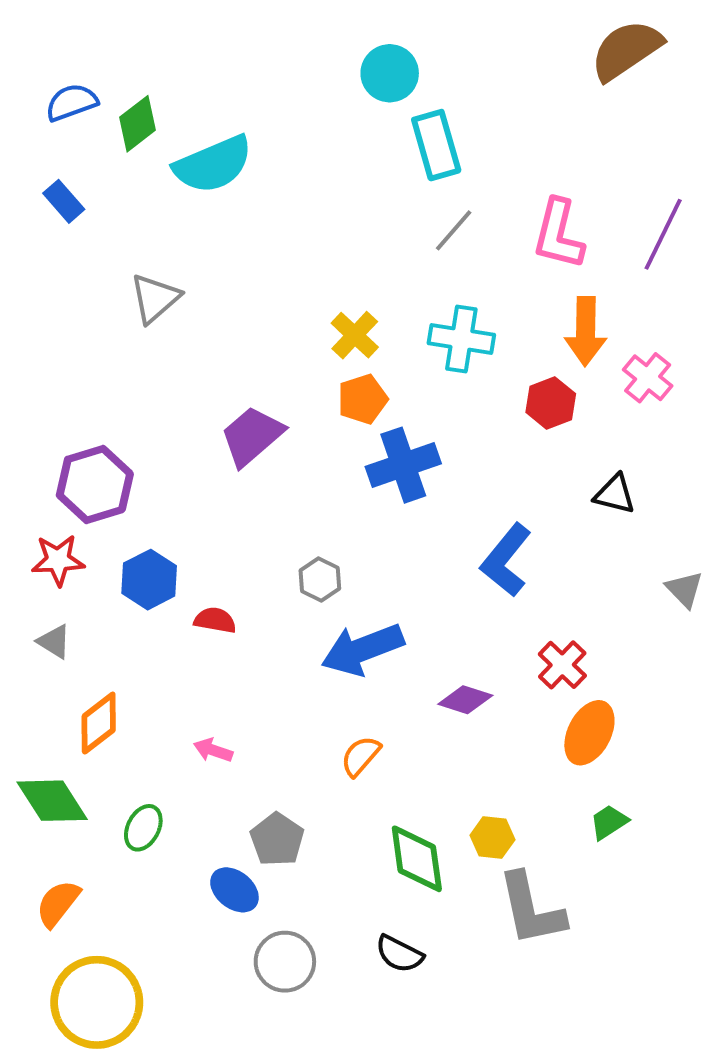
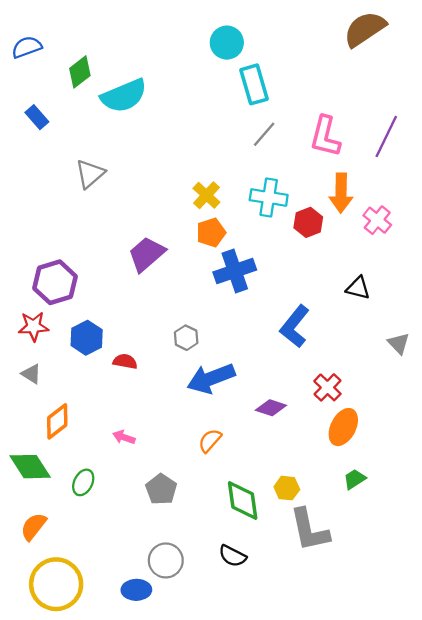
blue semicircle: (72, 102) -> (27, 47), moved
red hexagon: (551, 403) -> (308, 222), moved
blue ellipse: (234, 890) -> (136, 590), moved, turned -40

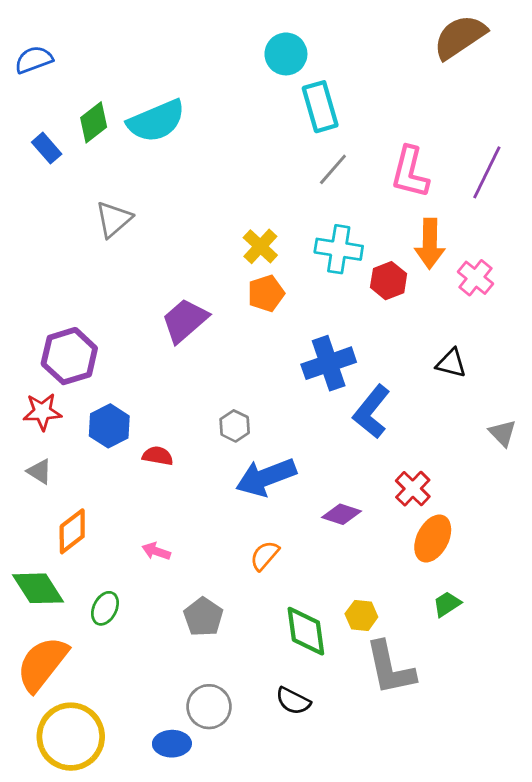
green diamond: (80, 72) -> (94, 122), moved
blue cross: (235, 271) -> (329, 363), moved
orange semicircle: (33, 527) -> (42, 664), size x1.6

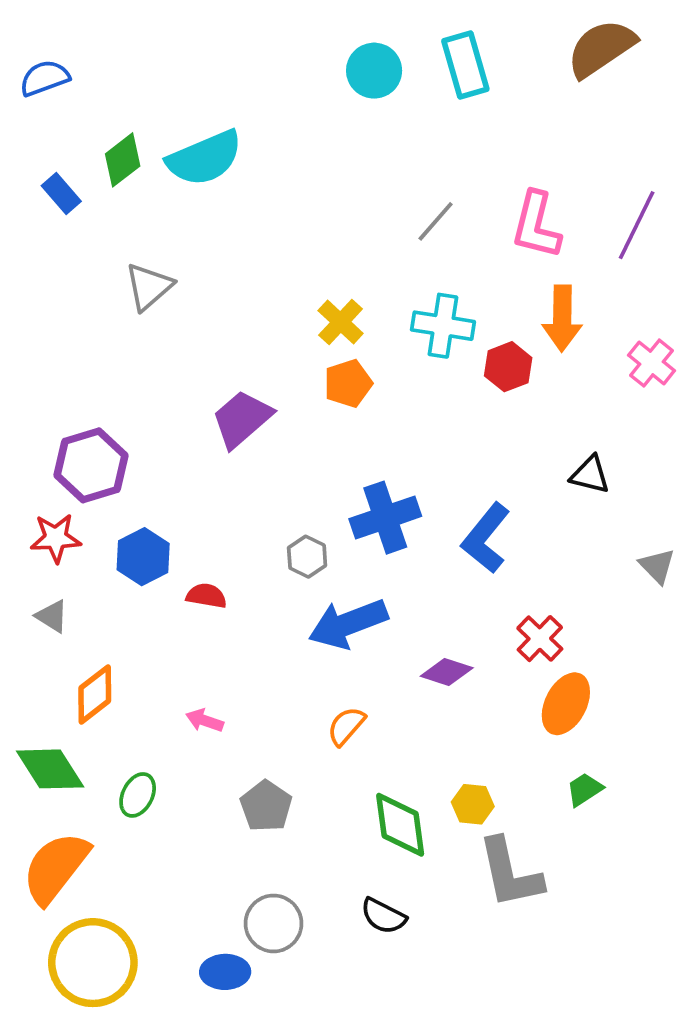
cyan rectangle: (320, 107) -> (465, 65), moved
pink cross: (475, 278) -> (652, 363), moved
blue cross: (329, 363) -> (385, 518), moved

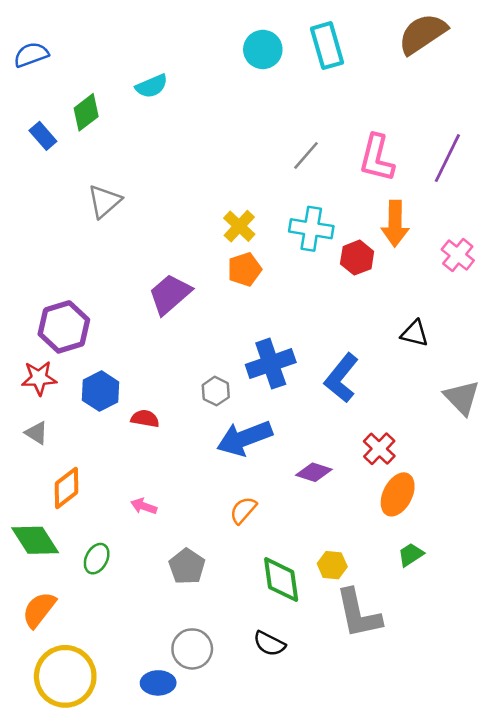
cyan semicircle: (205, 158) -> (152, 86), moved, size x0.6
gray triangle: (657, 566) -> (462, 398), size x1.4
orange semicircle: (56, 868) -> (39, 610), size x0.7

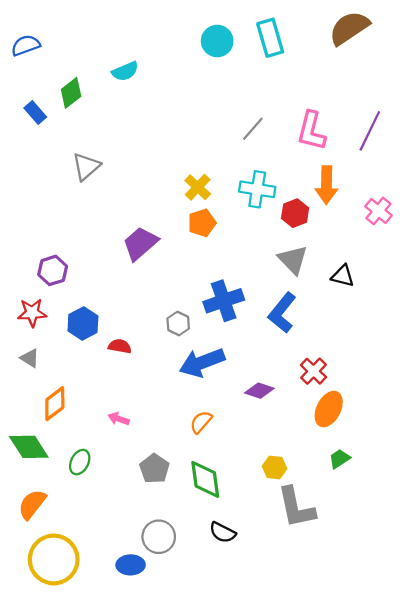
purple hexagon: (64, 327) -> (53, 270), size x0.7
gray triangle: (462, 398) -> (293, 260), moved
green diamond: (281, 580) -> (205, 479), moved

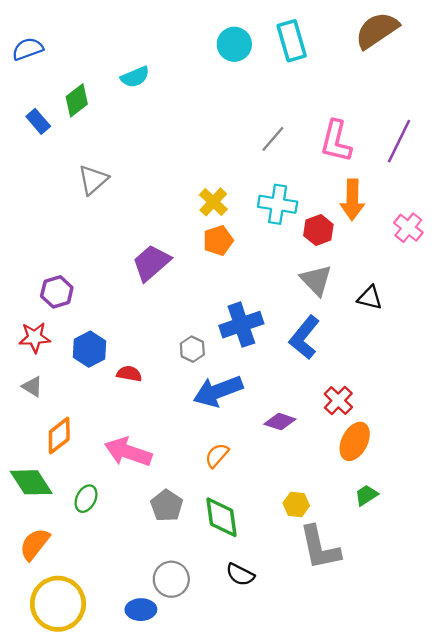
pink arrow: (119, 419) -> (128, 452), size x2.0

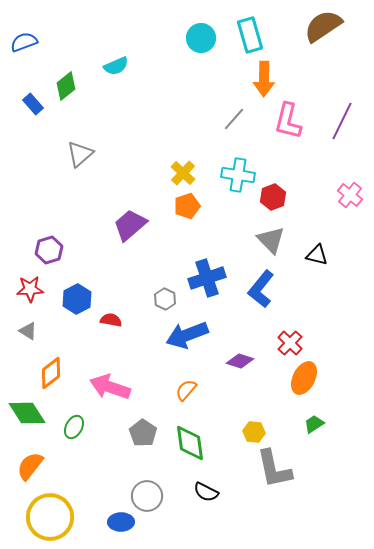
orange arrow: (352, 200) -> (264, 79), moved

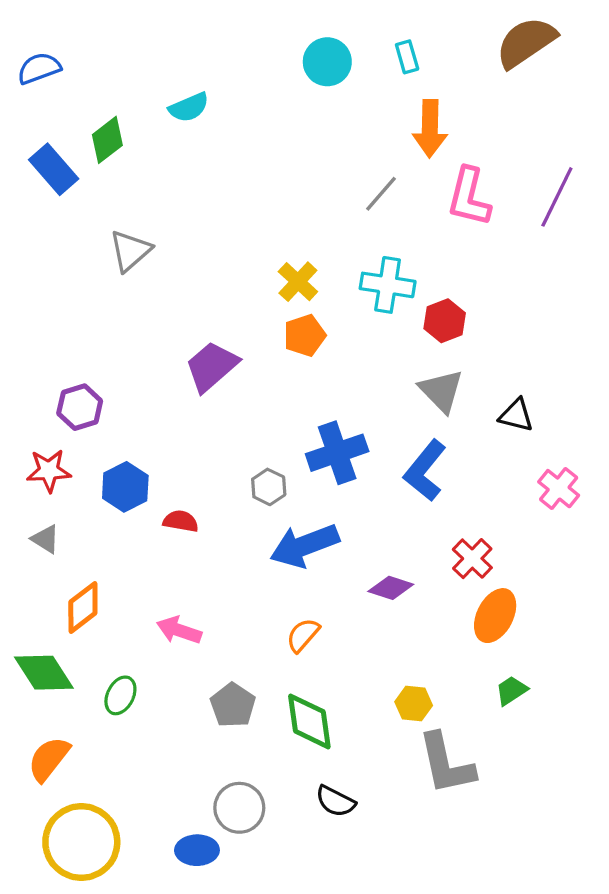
cyan rectangle: (250, 35) -> (407, 57), size x0.6
blue rectangle: (33, 104) -> (54, 169), size x1.4
pink cross: (350, 195) -> (559, 489), moved
pink arrow: (110, 387) -> (179, 630), size x0.7

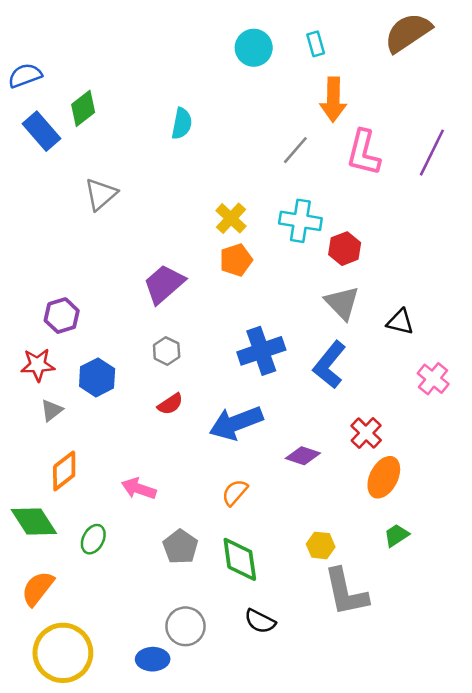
blue semicircle: (39, 68) -> (25, 76), moved
cyan semicircle: (189, 107) -> (182, 124), moved, turned -56
gray hexagon: (269, 487) -> (167, 351), moved
red semicircle: (181, 521) -> (170, 404), moved, turned 136
gray triangle: (46, 539) -> (52, 410), moved, turned 50

